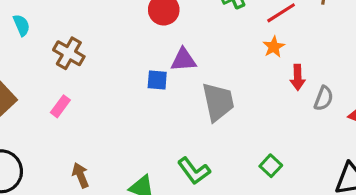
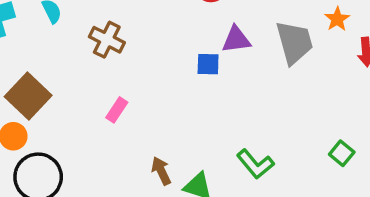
gray trapezoid: (218, 102) -> (294, 42), moved
pink rectangle: (60, 106) -> (117, 110), moved
brown arrow: (81, 175) -> (161, 171), moved

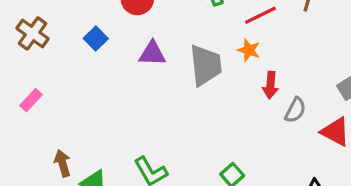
orange star: (337, 19) -> (249, 50), turned -30
blue square: (208, 64) -> (96, 39), moved, turned 35

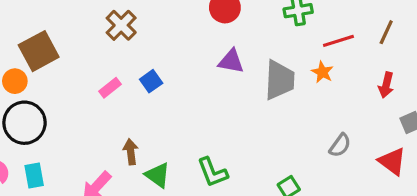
blue square: (96, 39) -> (151, 81), moved
red arrow: (270, 85) -> (386, 85), moved
gray semicircle: (295, 110) -> (340, 145), moved

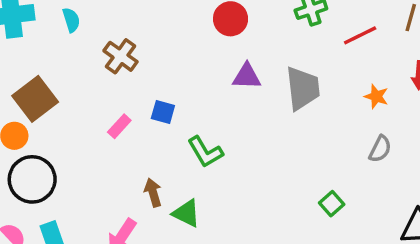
orange star: (322, 72) -> (376, 97), moved
blue square: (151, 81) -> (163, 112), turned -30
green L-shape: (212, 172) -> (205, 152), moved

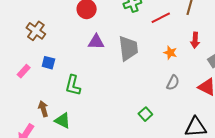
brown cross: (121, 56) -> (36, 31), moved
green L-shape: (205, 152) -> (73, 85), turned 45

